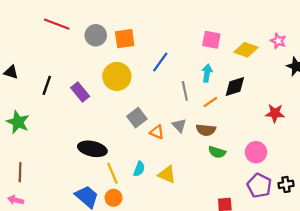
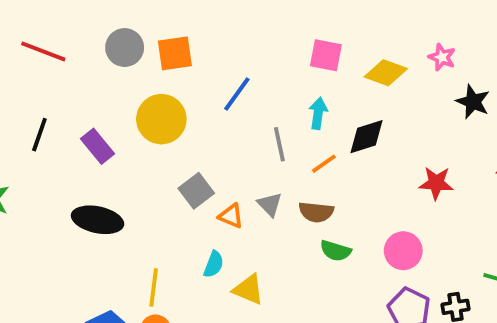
red line: (57, 24) -> (43, 51), moved
black ellipse: (92, 149) -> (98, 220), moved
cyan semicircle: (139, 169) -> (214, 264), moved
yellow line: (112, 173) -> (154, 287), turned 30

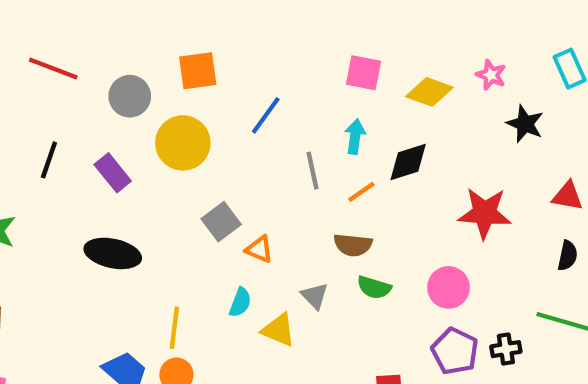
gray circle: (125, 48) -> (130, 96), moved
red star: (436, 183) -> (485, 213), size x1.4
gray triangle: (270, 204) -> (315, 296), moved

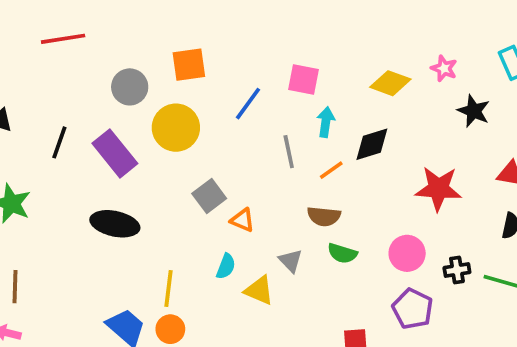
red line: (53, 69) -> (63, 39), moved, turned -30
pink square: (363, 73) -> (303, 80), moved
purple rectangle: (113, 173) -> (115, 153), size x1.4
black cross: (506, 349) -> (457, 270), moved

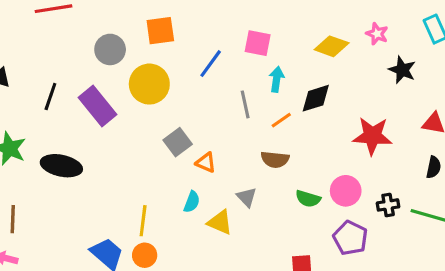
black ellipse: (115, 224) -> (61, 166), moved
green semicircle: (342, 253) -> (308, 199), moved

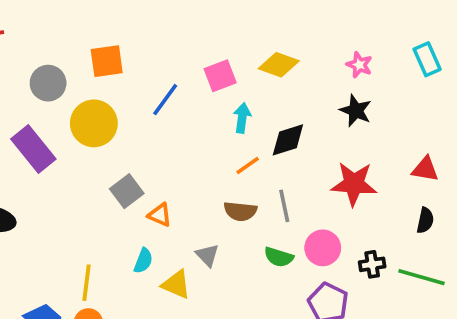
pink square: (258, 43) -> (220, 76), turned -32
yellow diamond: (332, 46) -> (279, 65), moved
black star: (402, 70) -> (356, 111), moved
gray line: (245, 104) -> (284, 206), moved

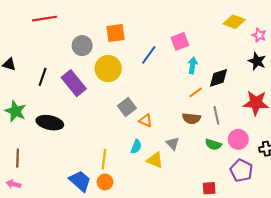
yellow diamond: (279, 65) -> (234, 22), moved

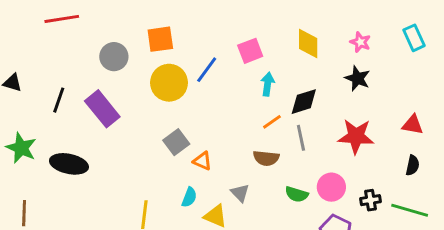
yellow diamond: (234, 22) -> (308, 44), moved, turned 70
yellow circle: (108, 68) -> (169, 83), moved
gray line: (216, 115) -> (301, 138), moved

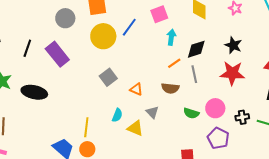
black star: (357, 78) -> (233, 45), moved
orange triangle: (202, 161) -> (136, 89), moved

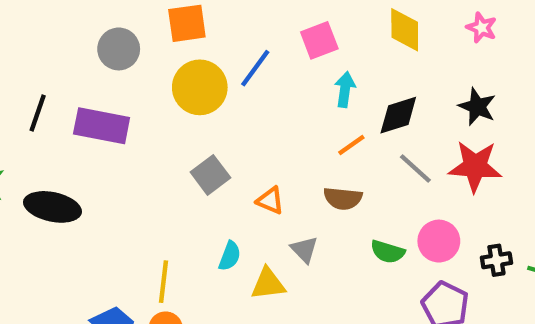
purple rectangle: (57, 54) -> (102, 126), turned -40
gray line: (194, 74) -> (415, 168), moved, turned -36
yellow triangle: (135, 128) -> (268, 284), turned -30

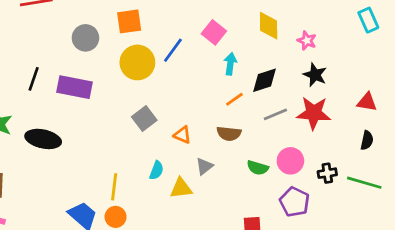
pink star: (482, 28) -> (307, 41), moved
pink square: (319, 40) -> (214, 32), turned -30
gray line: (415, 168) -> (275, 114), turned -65
gray triangle: (304, 250) -> (204, 166), turned 36

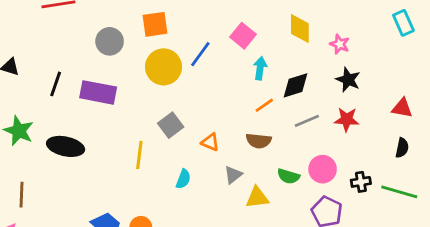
red star: (314, 113) -> (347, 119), size x0.7
yellow line: (114, 187) -> (139, 155), moved
yellow triangle: (181, 188) -> (257, 198), moved

